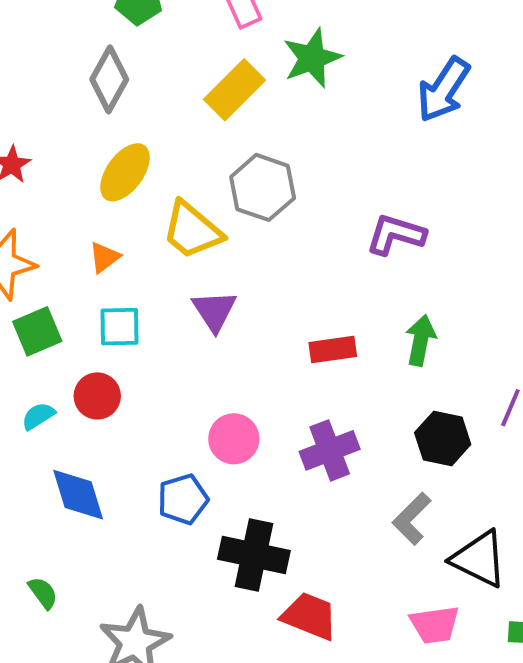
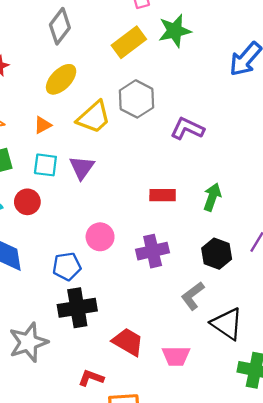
yellow trapezoid: (192, 230) -> (94, 117), turned -90
purple L-shape: (396, 235) -> (187, 129), moved
purple triangle: (214, 311) -> (82, 168), moved
black cross: (254, 555) -> (77, 308), moved, turned -30
pink trapezoid: (435, 625) -> (176, 356), moved

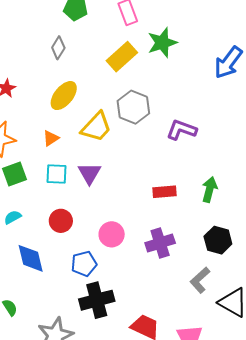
gray diamond: (60, 26) -> (58, 48), size x0.7
red circle: (27, 202) -> (61, 221), moved

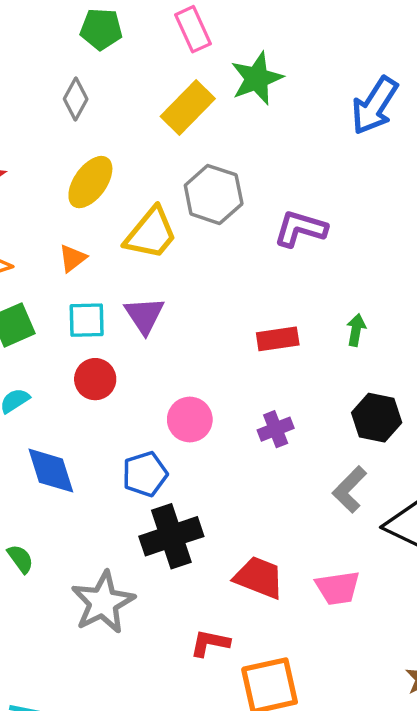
green arrow: (209, 190) -> (356, 330), size x0.7
red circle: (61, 221) -> (95, 379), moved
purple cross: (160, 243) -> (276, 429), size x0.7

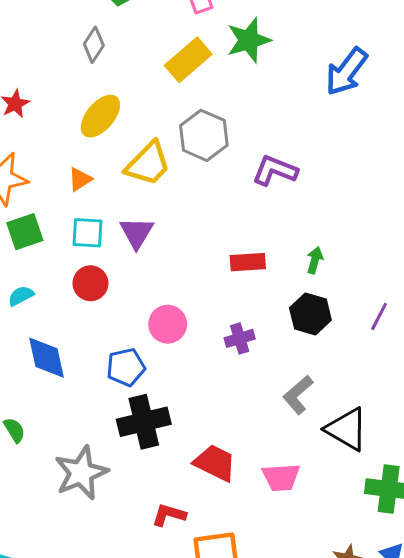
black hexagon: (377, 418) -> (310, 314), moved

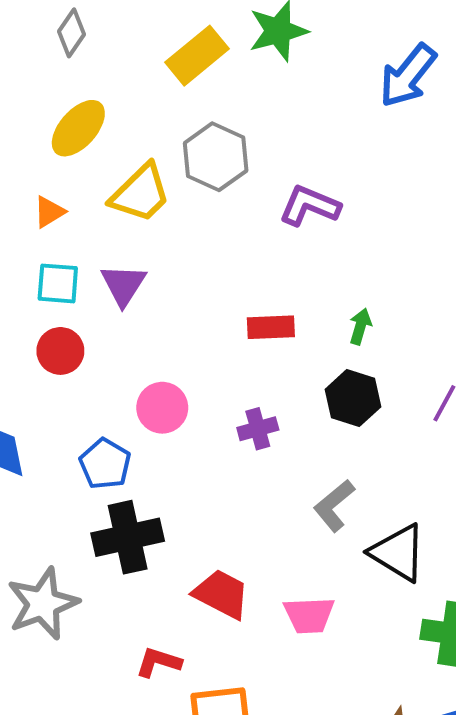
blue pentagon: (126, 367) -> (105, 464), turned -30

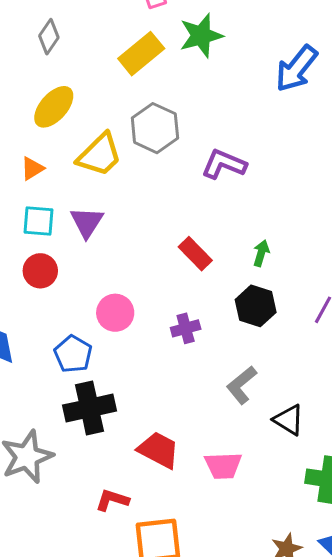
red rectangle: (271, 327) -> (195, 254), turned 48
black triangle: (398, 553) -> (289, 420), size x0.7

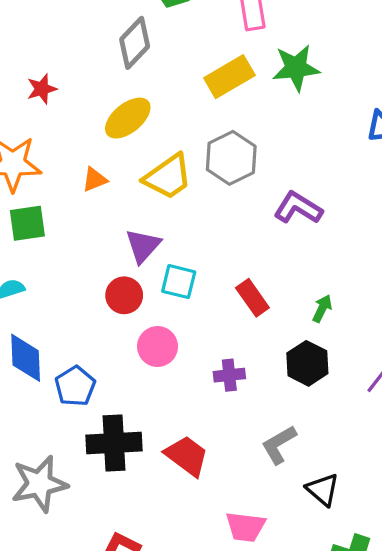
gray diamond: (49, 37) -> (135, 43), size x1.4
cyan square: (38, 221) -> (179, 282), moved
red circle: (40, 271) -> (124, 295), moved
blue pentagon: (73, 354) -> (75, 386), moved
red trapezoid: (159, 450) -> (187, 456), moved

